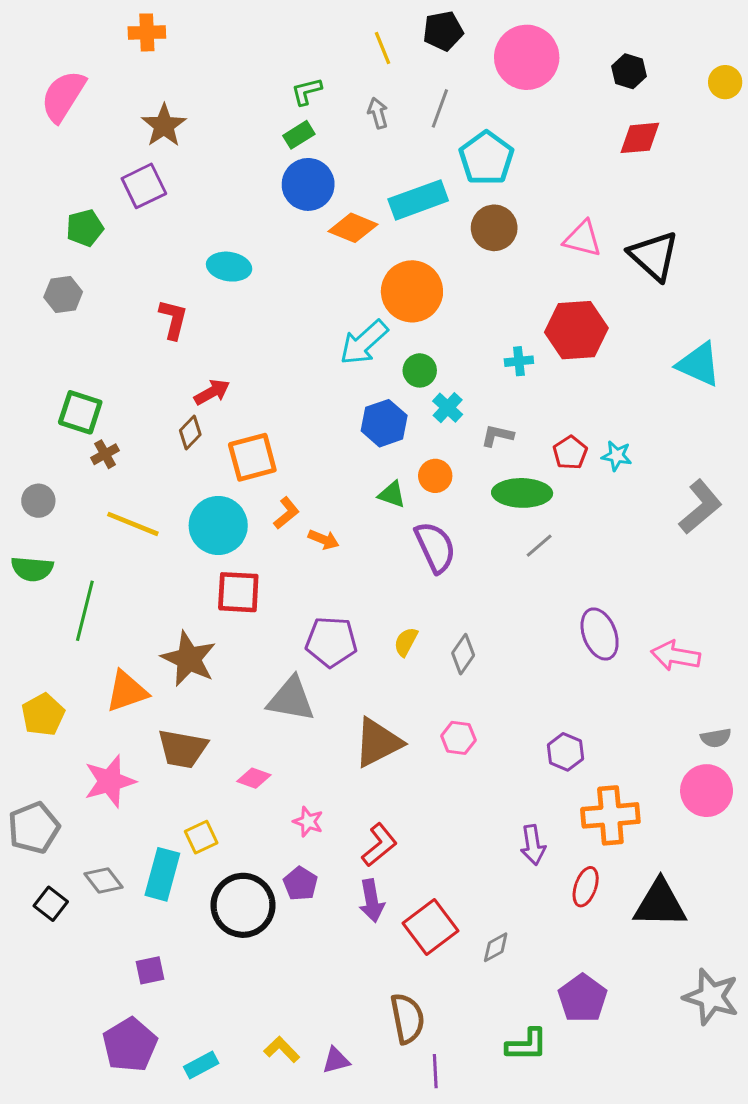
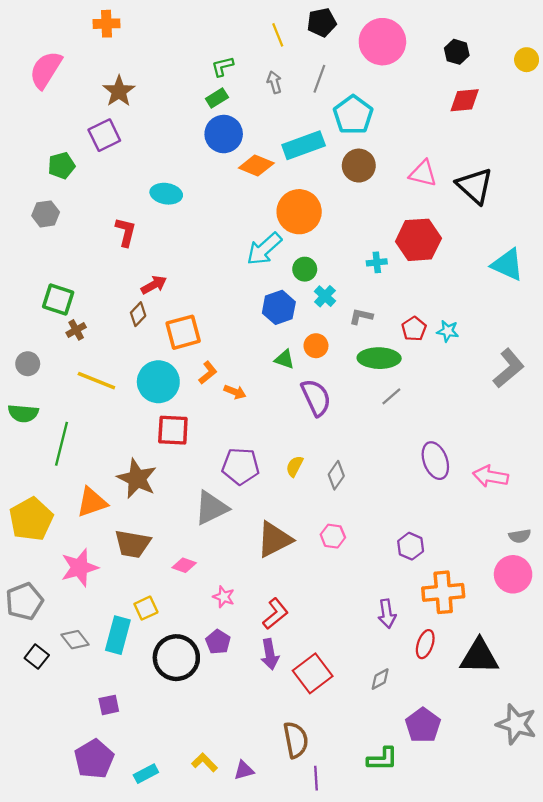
gray triangle: (291, 699) -> (211, 508), turned -36
yellow pentagon: (43, 715) -> (31, 519), size x1.4
gray diamond: (496, 947) -> (380, 679), moved

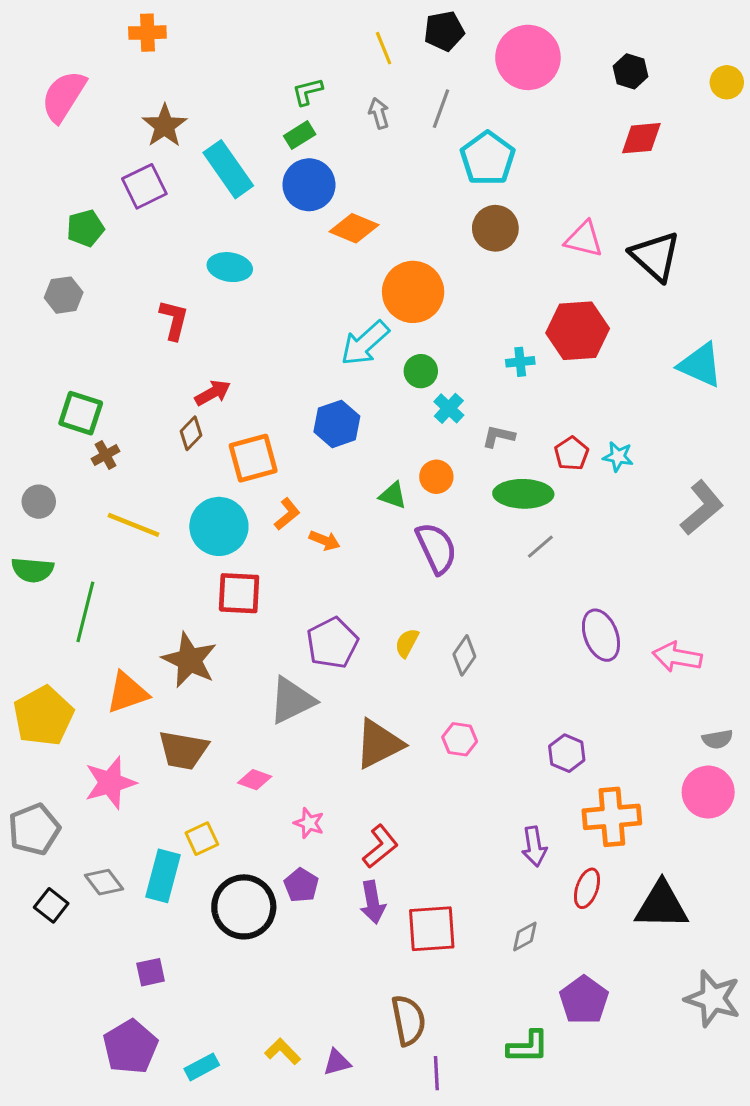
cyan rectangle: (304, 145) -> (228, 169), moved, turned 75
blue hexagon: (279, 307) -> (337, 424), moved
purple pentagon: (241, 466) -> (332, 643), turned -30
red square: (313, 673) -> (432, 929), turned 33

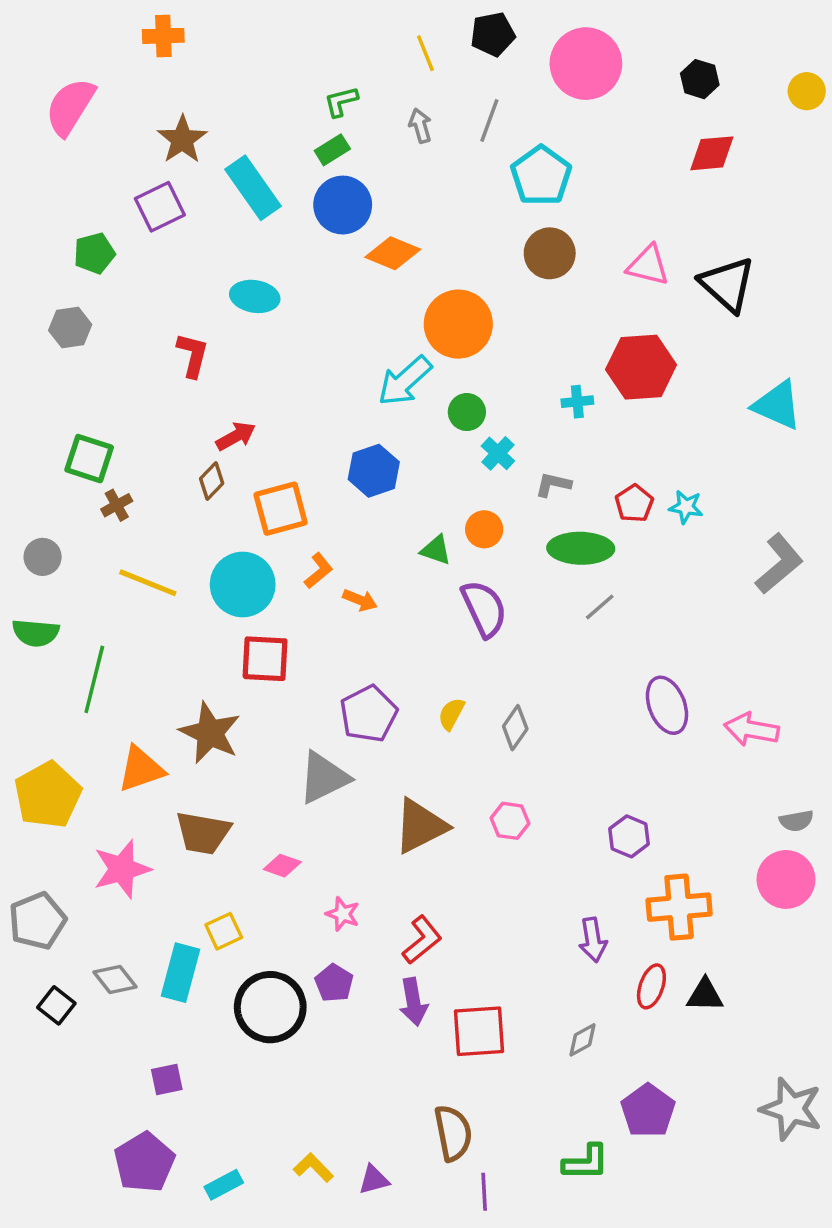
black triangle: (662, 905) -> (705, 995), moved, size x0.6

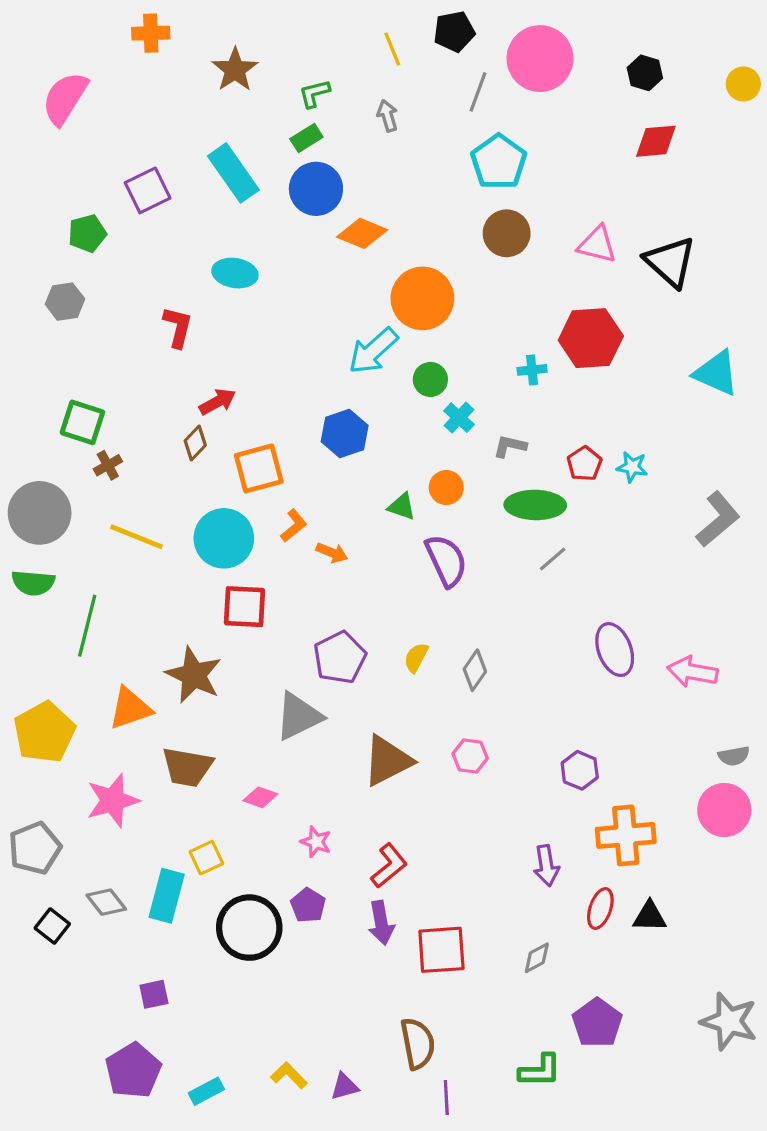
gray line: (489, 121) -> (478, 92), moved
brown star: (182, 139) -> (235, 70), moved
gray circle: (43, 557) -> (40, 513), size x1.8

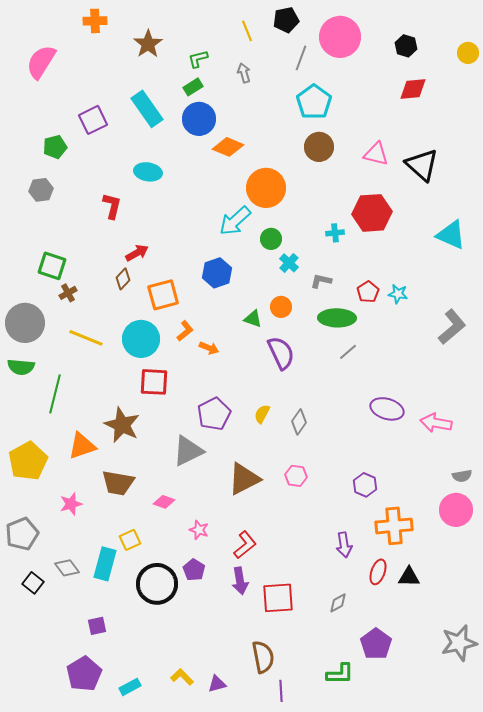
purple ellipse: (615, 650) -> (387, 409), turned -52
pink star: (113, 800) -> (71, 504), size x0.7
gray star: (729, 1021) -> (459, 643), turned -30

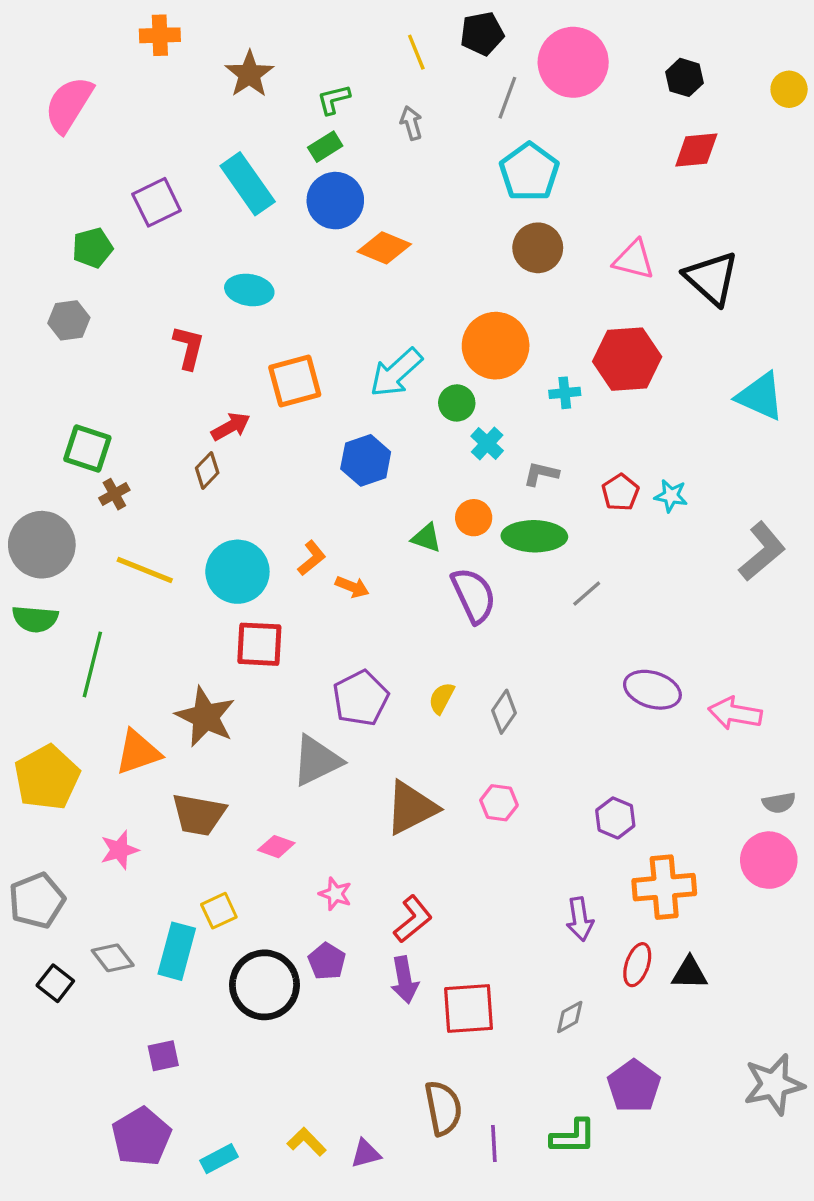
orange circle: (266, 188) -> (496, 346), moved
orange square: (163, 295) -> (295, 381), moved
green ellipse: (337, 318) -> (534, 536), moved
purple line: (281, 691) -> (494, 1143), moved

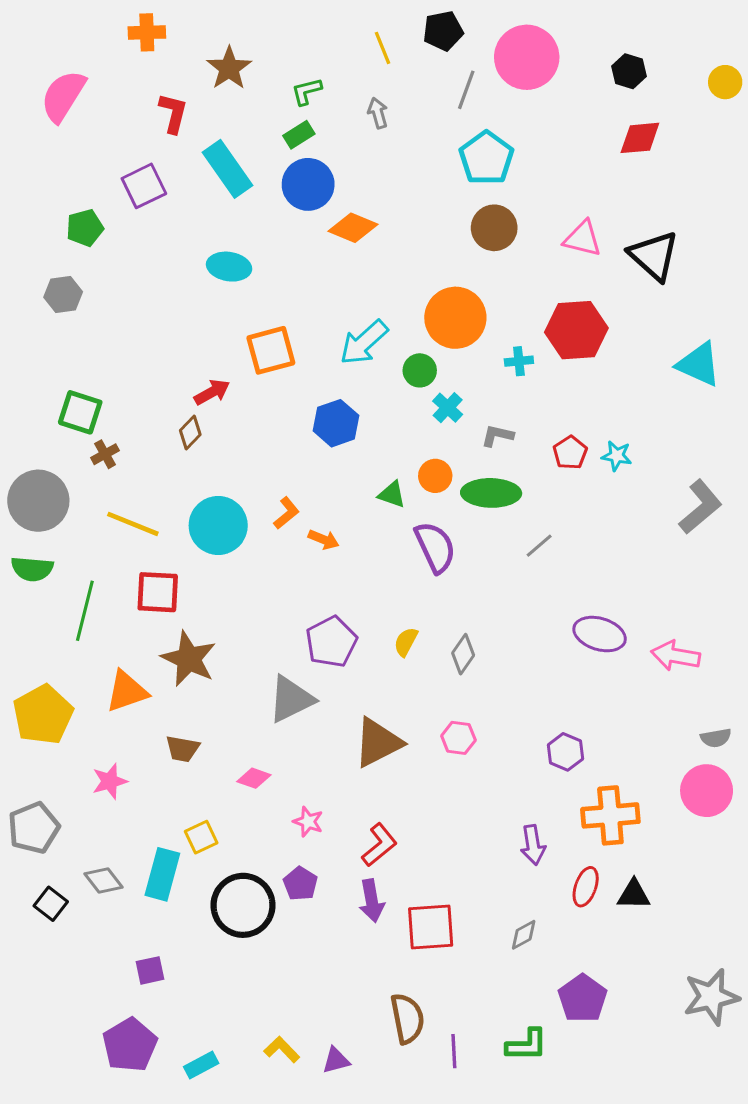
red L-shape: (189, 347) -> (173, 113), moved
red square: (259, 644) -> (158, 592), moved
brown trapezoid: (199, 815) -> (183, 749), size x0.7

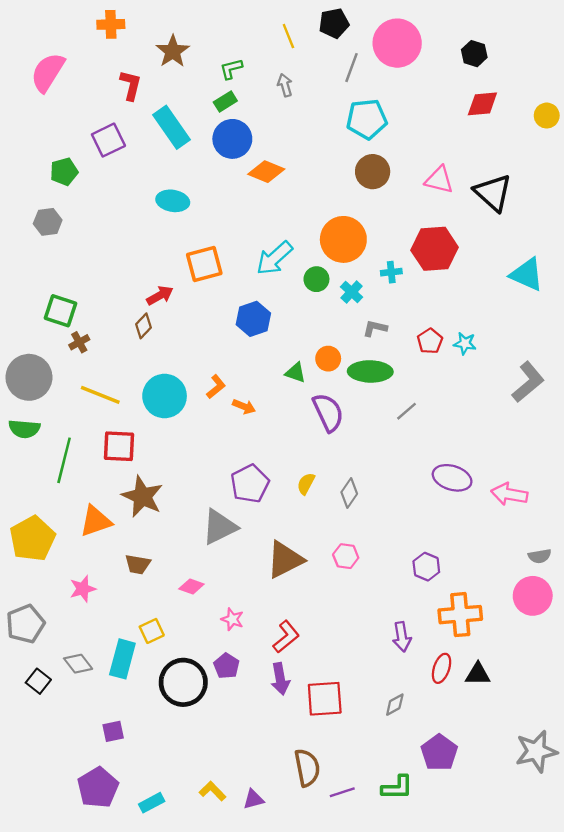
yellow circle: (725, 82) -> (547, 116), moved
cyan pentagon: (486, 158) -> (367, 119), turned 30
cyan cross: (448, 408) -> (352, 292), moved
purple line: (454, 1051) -> (342, 792), turned 75

